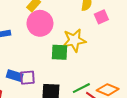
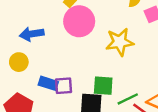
green square: (60, 52) -> (103, 86), moved

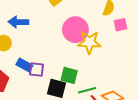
pink circle: (79, 21) -> (75, 30), moved

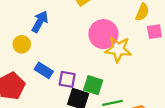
blue arrow: (18, 22) -> (40, 22), turned 114
purple square: (37, 69) -> (67, 79), moved

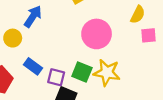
yellow star: (118, 49) -> (107, 72), moved
green square: (93, 85) -> (82, 72), moved

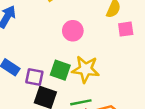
pink circle: (97, 34) -> (73, 31), size x0.7

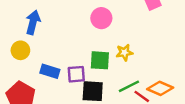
yellow star: (86, 69) -> (124, 52), size x0.6

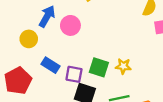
pink circle: (101, 18) -> (70, 25), moved

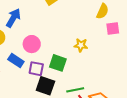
pink circle: (70, 25) -> (32, 44), moved
yellow star: (123, 66) -> (81, 45), moved

